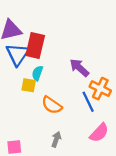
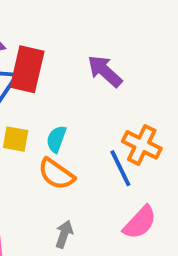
purple arrow: (79, 68) -> (105, 71), moved
cyan semicircle: (37, 73) -> (56, 139), moved

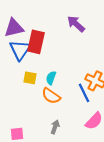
purple arrow: (105, 71) -> (76, 24), moved

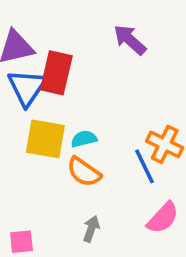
yellow square: (30, 78) -> (45, 139), size x1.6
cyan semicircle: (51, 78) -> (84, 139), turned 56

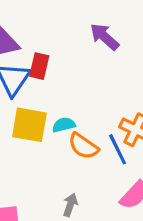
red rectangle: (56, 73) -> (39, 66), size x0.7
orange semicircle: (84, 172) -> (83, 146), moved

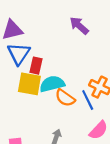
red rectangle: (39, 66) -> (36, 66), moved
cyan semicircle: (64, 125) -> (52, 84), size x1.6

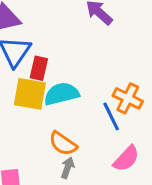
orange semicircle: (65, 98) -> (63, 144), moved

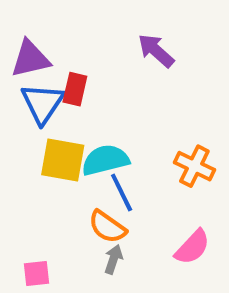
red rectangle: (39, 68) -> (75, 89), moved
blue line: (111, 116) -> (122, 192), moved

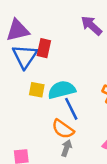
yellow square: (63, 160) -> (37, 90), size x0.6

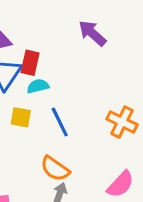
cyan semicircle: (62, 90) -> (38, 86), moved, size x0.6
blue line: (71, 109) -> (60, 122), moved

